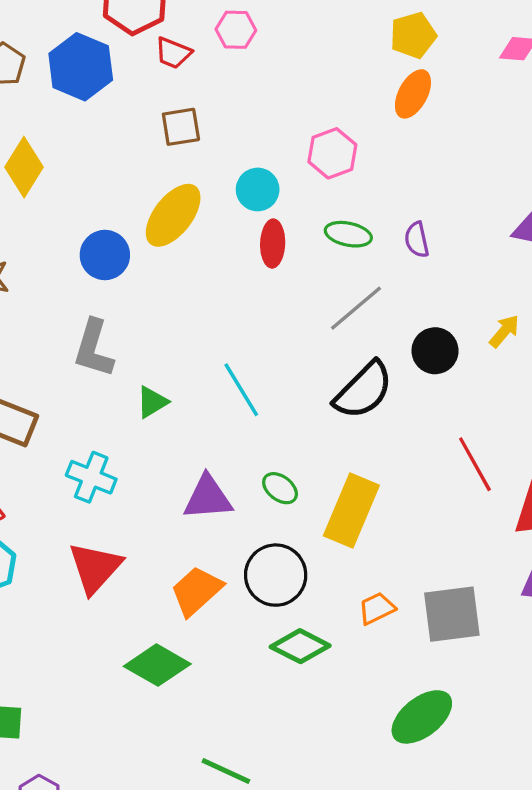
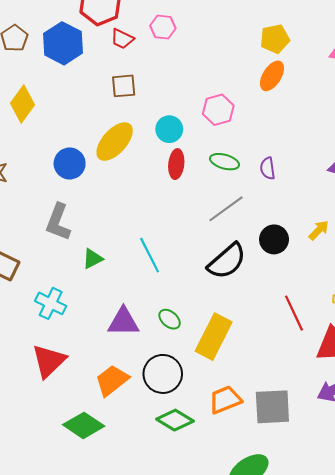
orange trapezoid: (377, 608) -> (225, 400), size x1.4

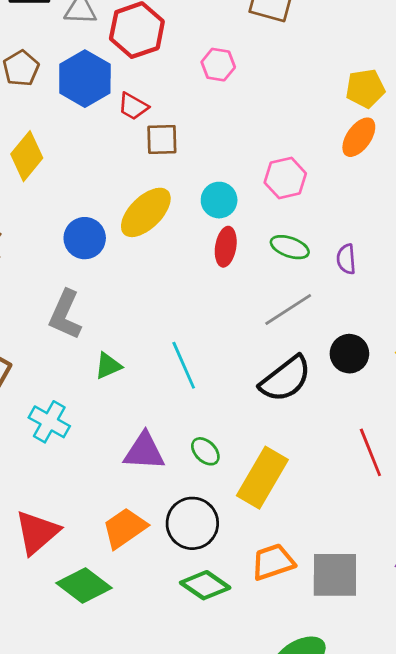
red trapezoid: (122, 39) -> (133, 106), moved
red triangle: (49, 361) -> (37, 532), moved

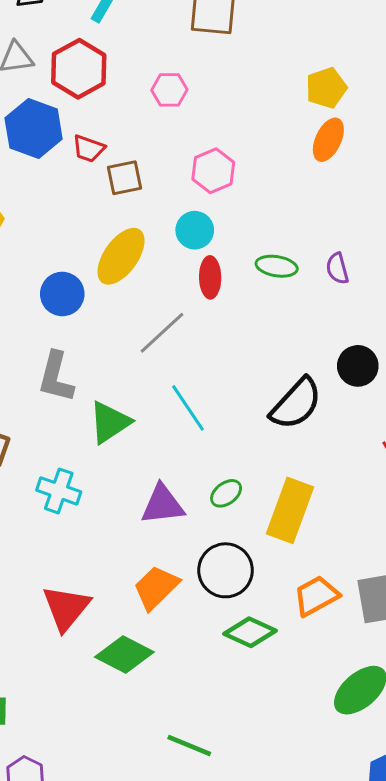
pink hexagon: (285, 178) -> (213, 171), moved
gray line: (288, 310) -> (162, 333), moved
green triangle: (108, 366) -> (110, 422), size x1.5
green ellipse: (205, 451) -> (226, 493), turned -72

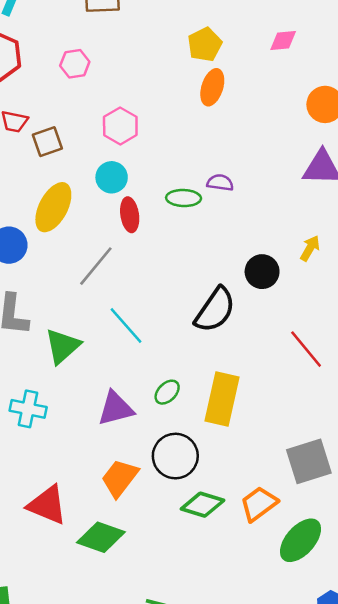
purple semicircle: (337, 268) -> (220, 183), moved, turned 120
orange trapezoid: (316, 596) -> (259, 504), moved
red triangle: (66, 608) -> (47, 505), turned -39

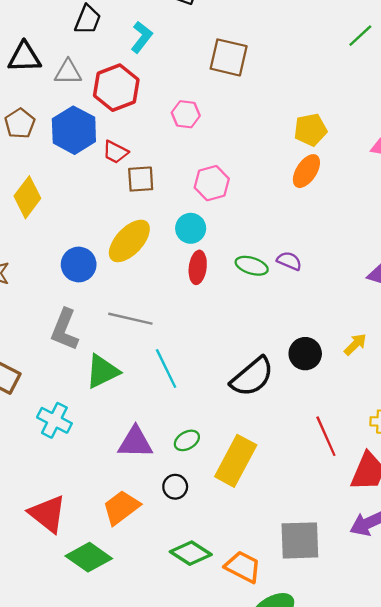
gray line: (96, 266) -> (130, 319), moved, turned 48
black circle: (175, 456) -> (175, 487), moved, size x0.6
orange trapezoid: (259, 504) -> (243, 567), turned 48

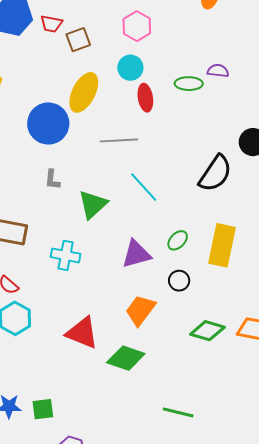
blue circle: (79, 264) -> (48, 124), size x1.4
gray line: (130, 319) -> (119, 140), moved
gray L-shape: (65, 330) -> (52, 180), size x0.6

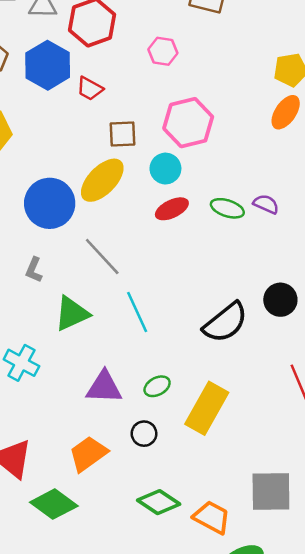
pink hexagon: (137, 26) -> (188, 123), size x1.4
brown square: (78, 40) -> (123, 134), moved
red ellipse: (145, 98) -> (172, 209), turned 56
gray line: (119, 140) -> (102, 256), moved, turned 33

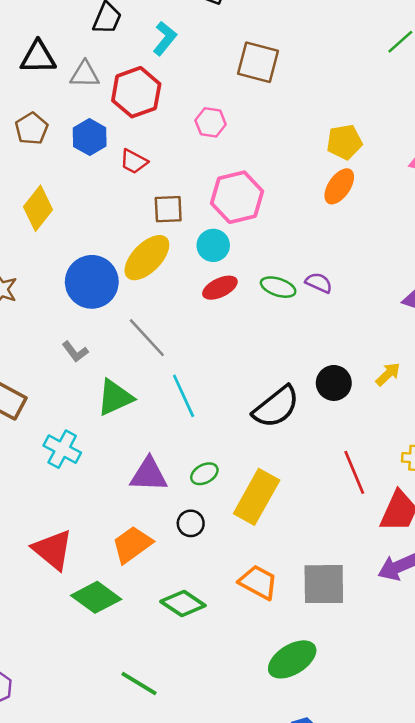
blue hexagon: (48, 65) -> (90, 137), size x0.7
gray L-shape: (34, 270) -> (75, 352), turned -60
green diamond: (159, 502) -> (183, 604), moved
orange trapezoid: (212, 517) -> (258, 582), moved

